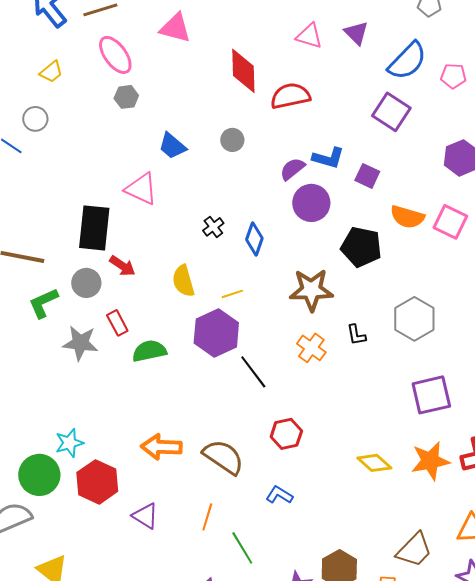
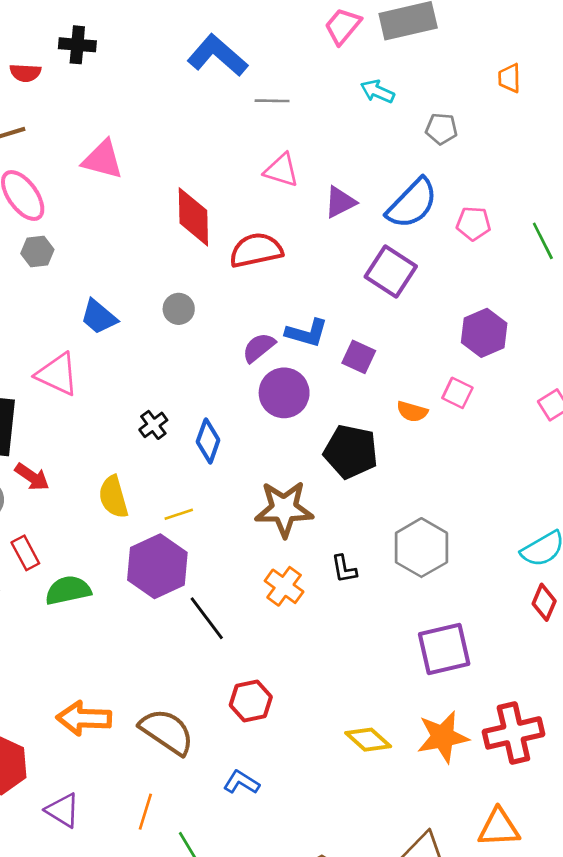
purple triangle: (356, 33) -> (340, 202), moved, turned 48
orange semicircle: (407, 217) -> (412, 412), size x0.7
pink square: (450, 222) -> (457, 393), moved, size x0.7

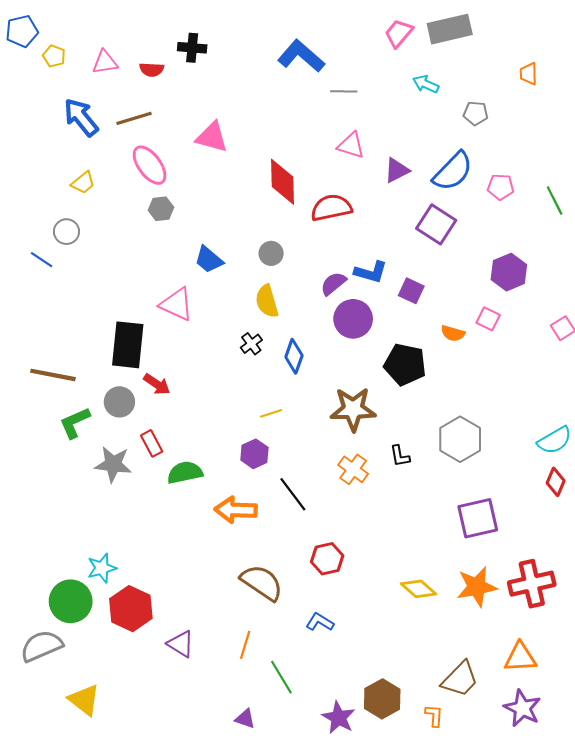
yellow semicircle: (113, 497) -> (267, 301), moved
purple hexagon: (157, 566) -> (254, 454), size x0.6
orange arrow: (84, 718) -> (236, 510), moved

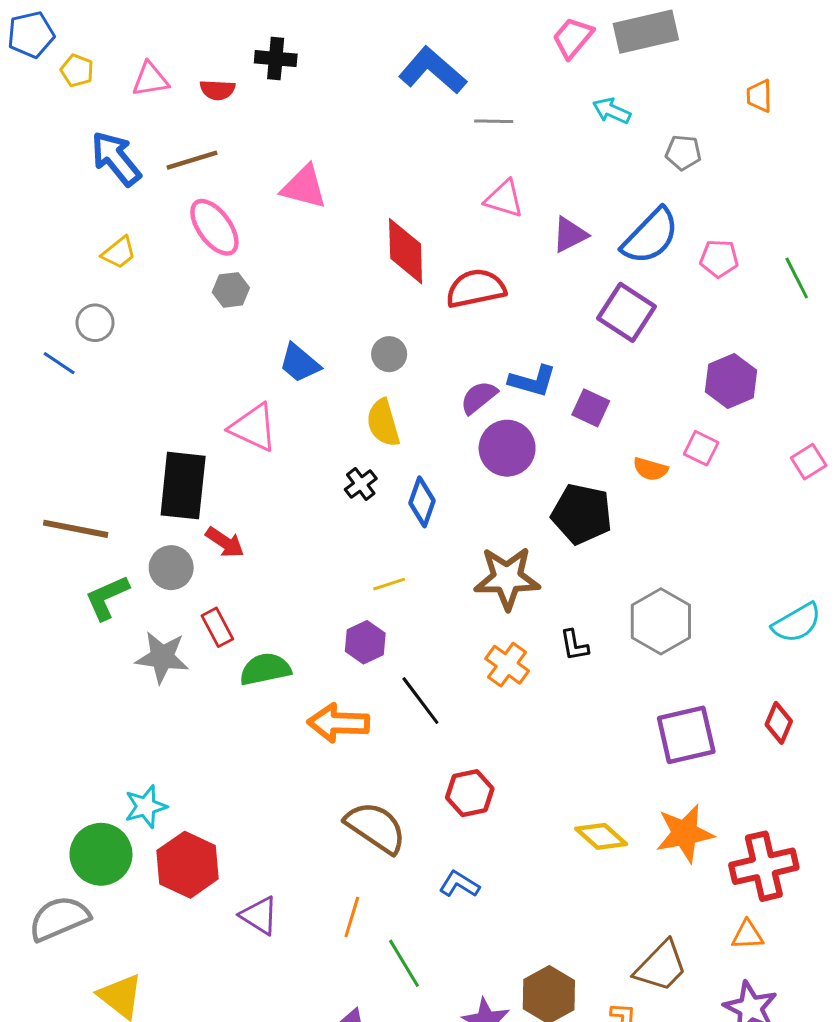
red diamond: (556, 482) -> (779, 723), moved
red cross: (532, 584) -> (764, 866), moved
orange triangle: (520, 657) -> (747, 935), size x0.7

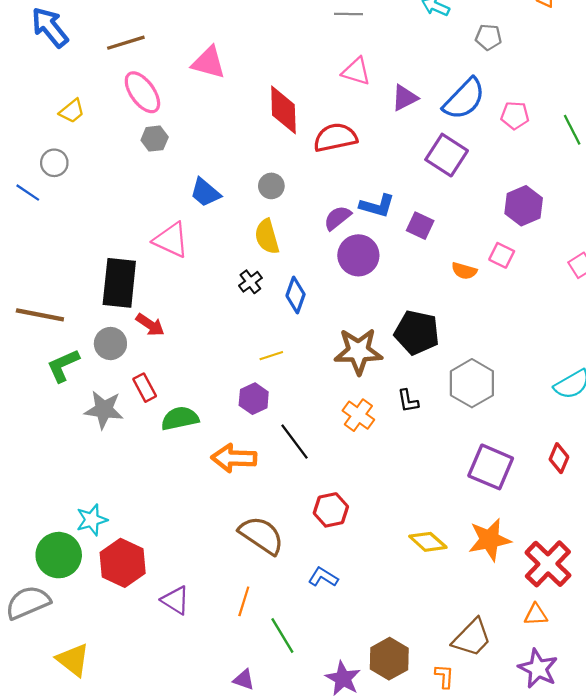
blue arrow: (116, 159) -> (50, 27), moved
black pentagon: (582, 514) -> (417, 332), moved
purple square: (686, 735) -> (491, 467), turned 36
red cross: (764, 866) -> (548, 564), turned -33

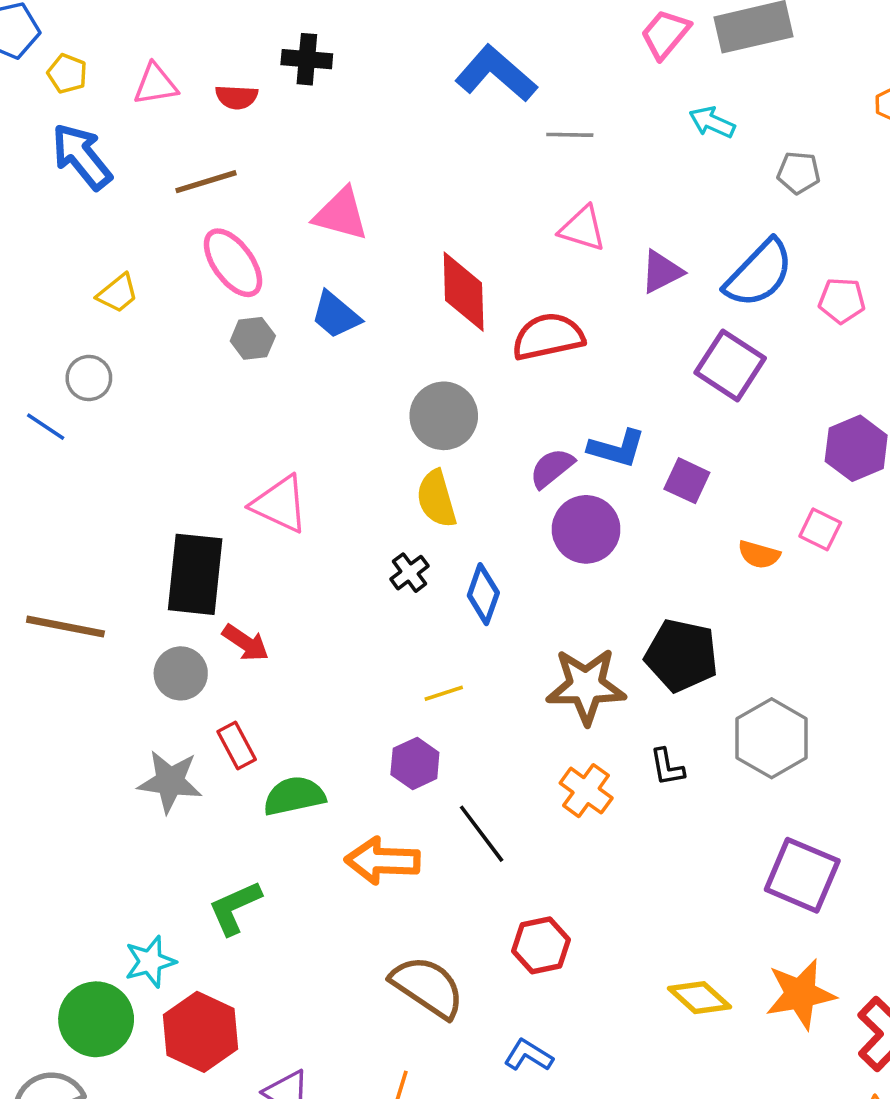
gray circle: (271, 186) -> (444, 416), size x1.6
blue trapezoid: (205, 193) -> (336, 315), moved
green L-shape: (63, 366) -> (235, 908), moved

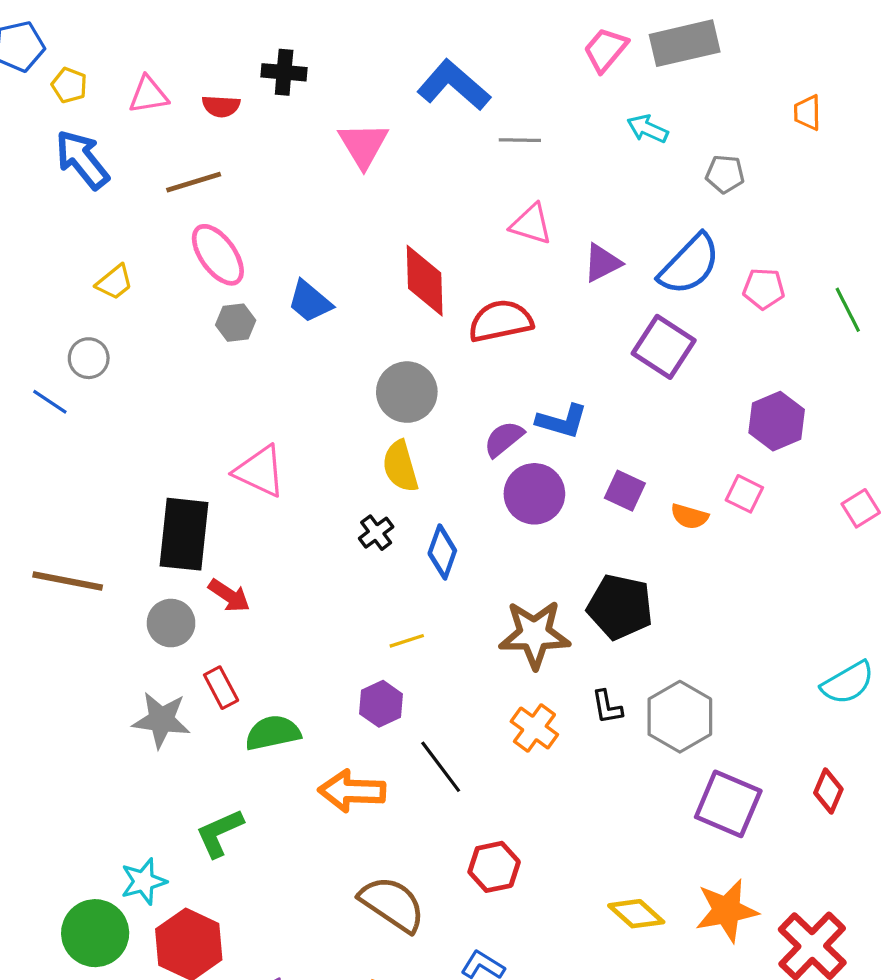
pink triangle: (341, 214) -> (363, 145), moved, turned 44
purple square: (687, 481) -> (625, 491), moved
gray hexagon: (772, 738) -> (680, 717), moved

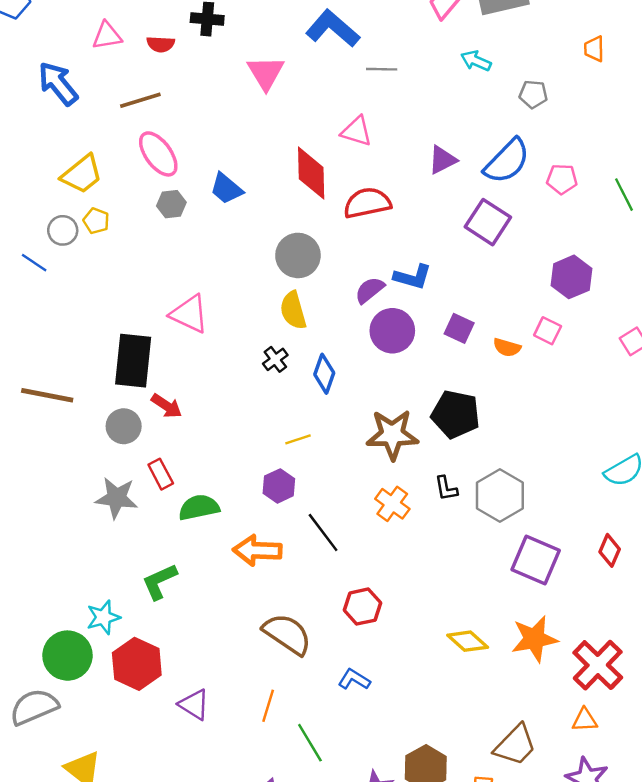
yellow pentagon: (69, 85) -> (96, 221), moved
pink triangle: (531, 224) -> (356, 131), moved
yellow trapezoid: (114, 282) -> (82, 174), size x1.5

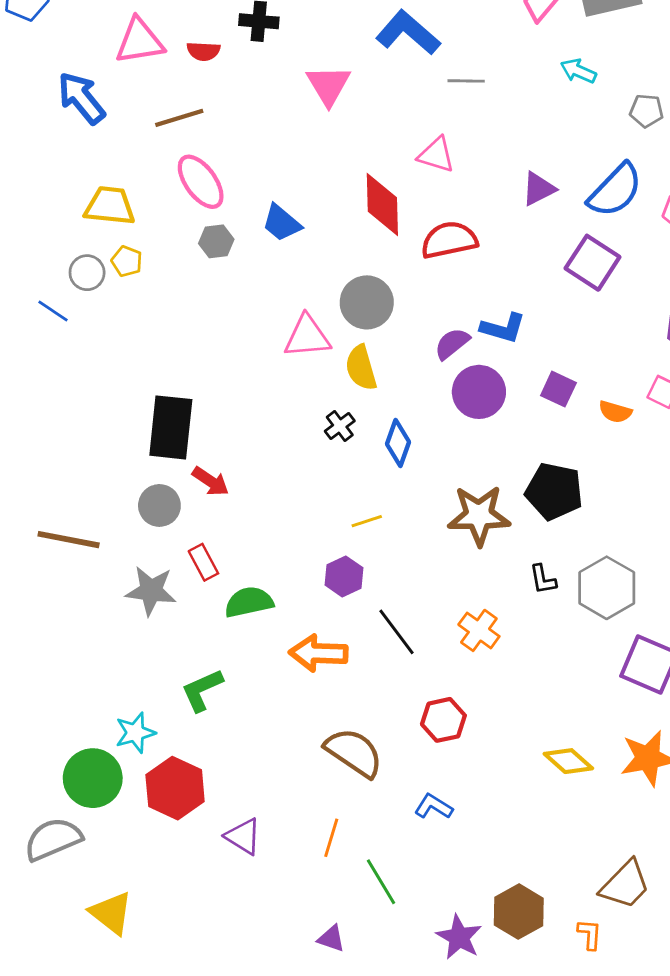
pink triangle: (107, 36) -> (140, 41), size x1.4
yellow trapezoid: (82, 174) -> (110, 206), turned -135
pink triangle: (189, 314) -> (307, 337), moved, turned -30
brown line: (47, 395) -> (69, 540), moved
orange cross: (392, 504) -> (479, 630), moved

